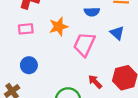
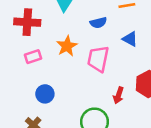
red arrow: (95, 82) -> (118, 95), turned -104

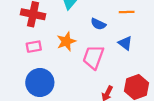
blue semicircle: (98, 23) -> (98, 24), turned 32
blue circle: (45, 94) -> (40, 82), size x1.6

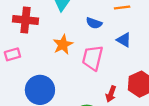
pink rectangle: (34, 47) -> (12, 54), moved

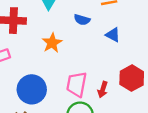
pink trapezoid: (93, 58) -> (77, 84), moved

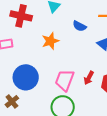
red arrow: (103, 89) -> (89, 78), moved

